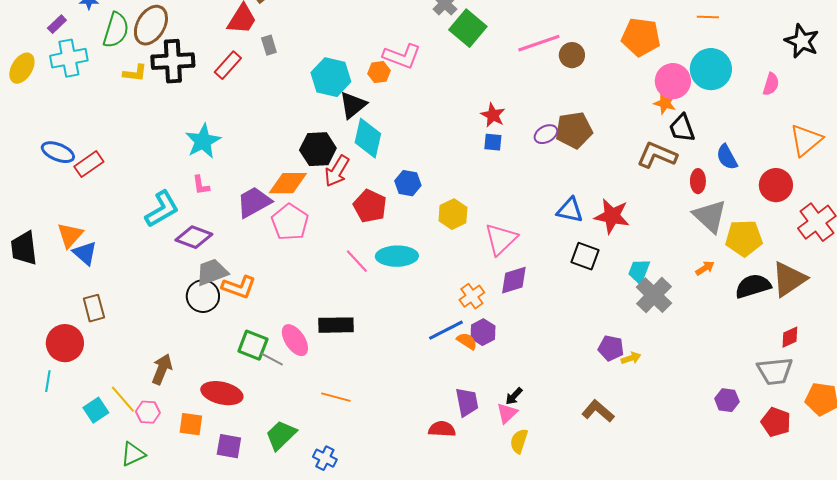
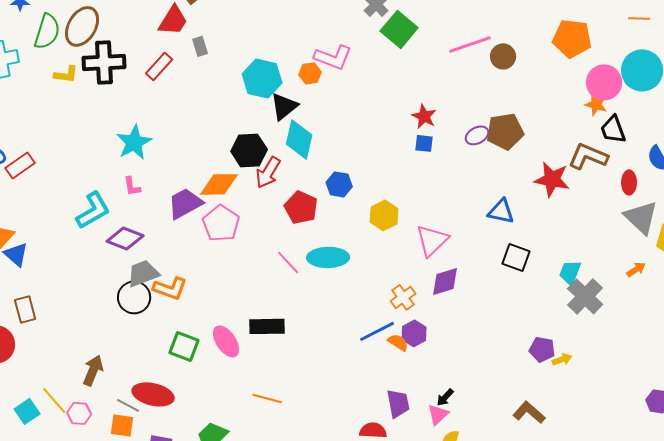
red star: (612, 216) -> (552, 179), moved
gray line: (272, 359) -> (128, 405), moved

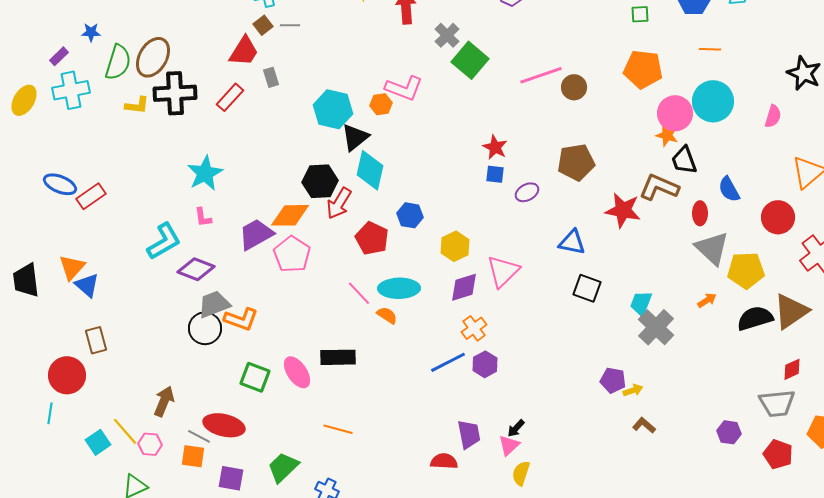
purple ellipse: (477, 135) -> (527, 192), moved
purple diamond: (445, 281) -> (464, 287), moved
orange semicircle: (398, 342) -> (387, 315), moved
brown L-shape: (529, 412) -> (644, 425), moved, size x0.7

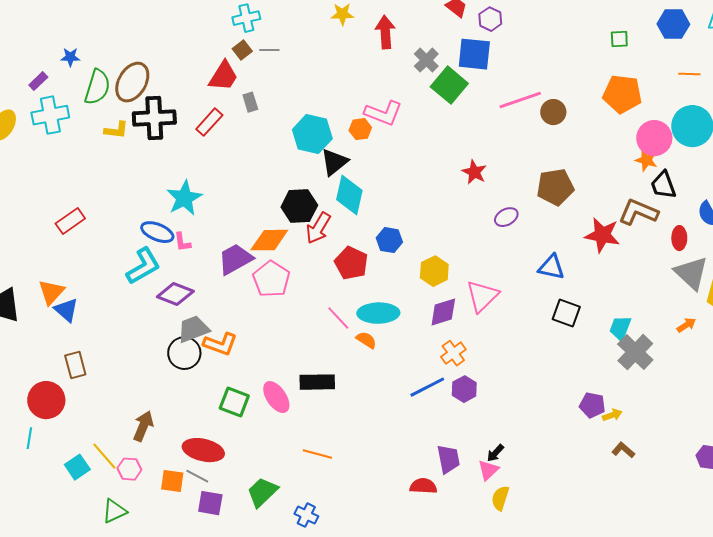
blue square: (495, 174) -> (474, 54), moved, size x1.8
blue ellipse: (60, 184) -> (157, 232), moved
gray line: (199, 436) -> (197, 476), moved

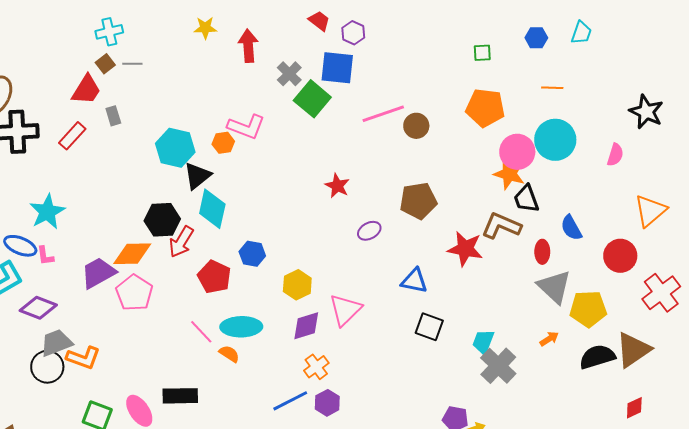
blue hexagon: (673, 24) -> (536, 38), size x0.7
orange star: (646, 160) -> (509, 174), size x1.4

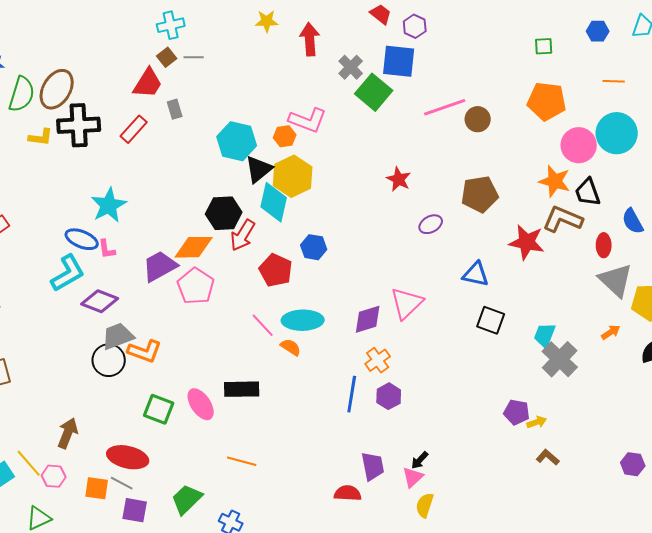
orange star: (509, 174) -> (555, 181), moved
yellow hexagon: (297, 285) -> (293, 176), moved, size x1.4
blue line: (290, 401) -> (352, 394), turned -54

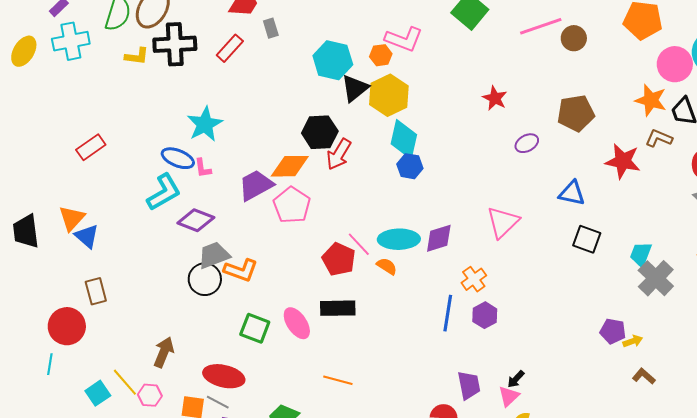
cyan diamond: (274, 202) -> (404, 139), moved
brown L-shape: (563, 219) -> (659, 138), size x0.7
red pentagon: (276, 270) -> (339, 259), moved
purple diamond: (368, 319) -> (439, 238), moved

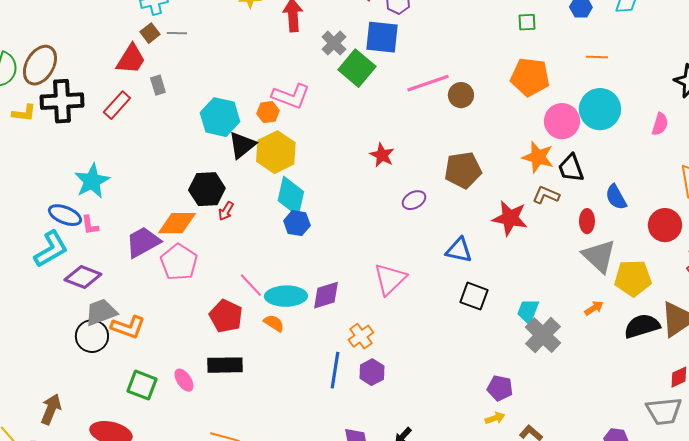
red arrow: (339, 154) -> (226, 211), size x0.6
pink line: (359, 244) -> (251, 285), moved
pink ellipse: (297, 323) -> (184, 380), size x0.7
yellow arrow: (633, 341) -> (495, 418), moved

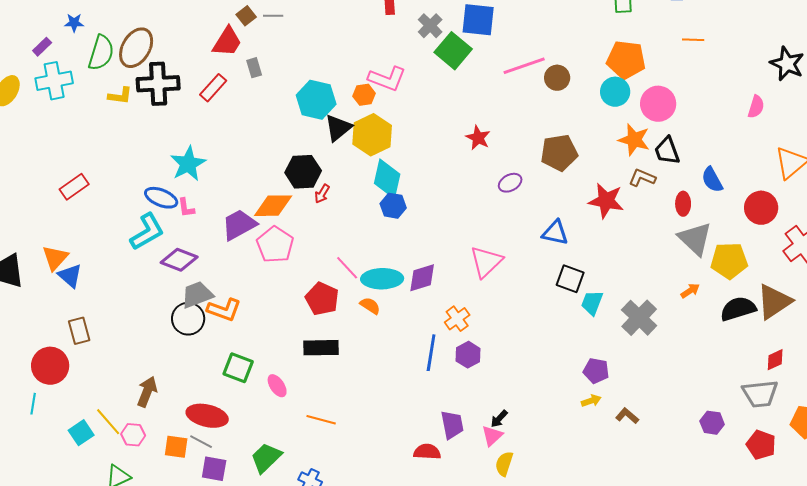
cyan circle: (600, 109) -> (615, 92), moved, size x0.7
cyan trapezoid: (528, 311) -> (592, 303), moved
pink ellipse: (184, 380) -> (277, 386), moved

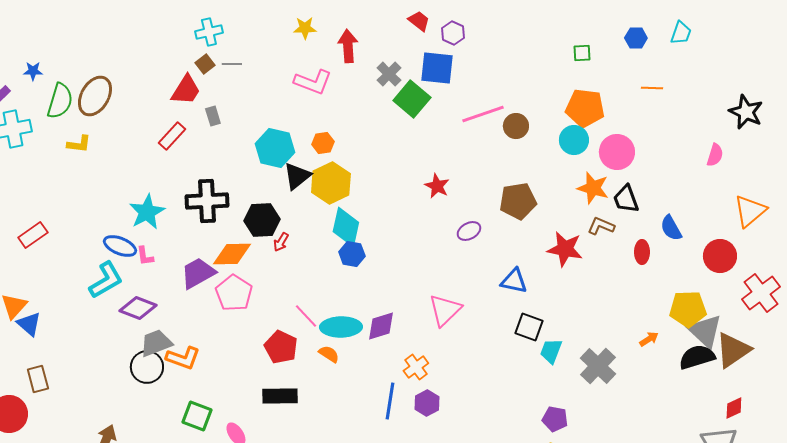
pink L-shape: (387, 79) -> (313, 82), moved
black cross: (158, 84) -> (207, 201), moved
gray triangle: (695, 239) -> (705, 331), moved

